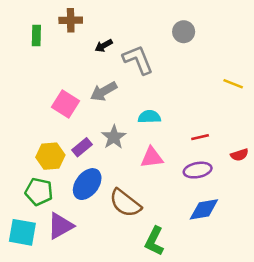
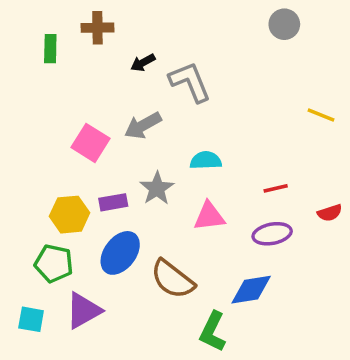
gray circle: (184, 32) -> (284, 24), moved
purple rectangle: (82, 147) -> (113, 202), turned 30
blue diamond: (204, 209) -> (251, 290), moved
cyan square: (22, 232) -> (31, 319), size x0.7

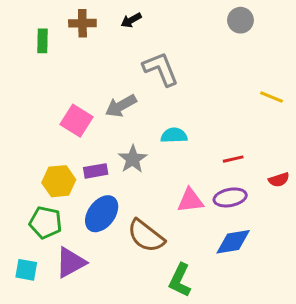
black arrow: (143, 63) -> (131, 20), moved
pink triangle: (209, 216) -> (190, 200), moved
blue diamond: (251, 290) -> (233, 242), moved

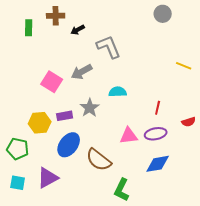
black arrow: (131, 20) -> (78, 30), moved
red line: (233, 159) -> (158, 108), turned -64
green pentagon: (45, 223) -> (18, 149), moved

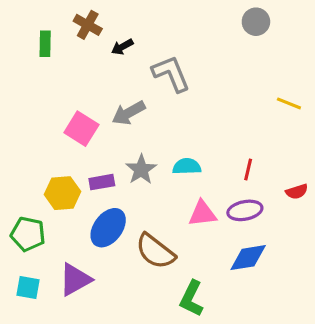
brown cross: (56, 16) -> (88, 25), turned 30
cyan semicircle: (118, 92) -> (187, 166), moved

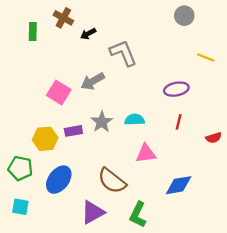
yellow line: (289, 103) -> (206, 57), moved
purple ellipse: (245, 210) -> (176, 89), moved
blue ellipse: (108, 228) -> (59, 180), moved
purple triangle: (75, 280) -> (93, 212), moved

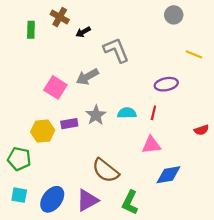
red line: (179, 122) -> (153, 113), moved
pink triangle: (146, 154) -> (151, 145), moved
blue ellipse: (59, 180) -> (52, 199), moved

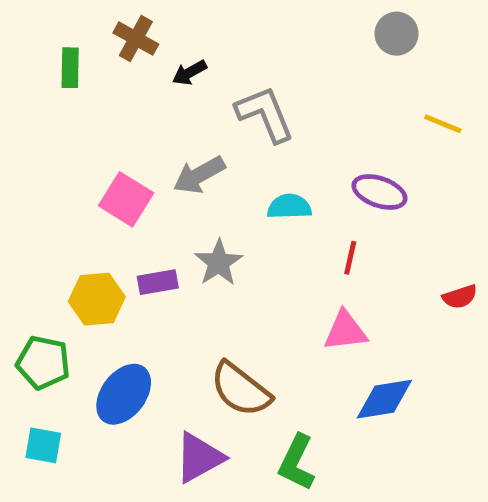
purple ellipse: (166, 84) -> (379, 192), turned 30
cyan semicircle: (127, 113) -> (289, 207), moved
blue ellipse: (52, 199) -> (124, 394), moved

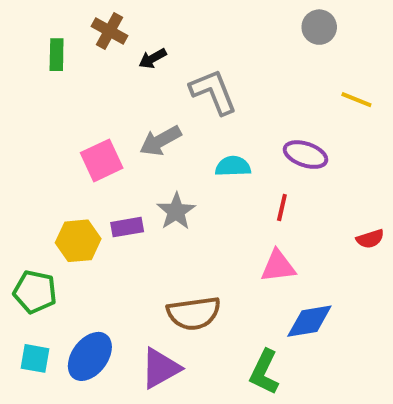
pink square: (126, 199) -> (102, 160), turned 33
brown semicircle: (241, 389) -> (194, 313), turned -46
blue ellipse: (124, 394) -> (90, 356), moved
green L-shape: (297, 462) -> (264, 372), moved

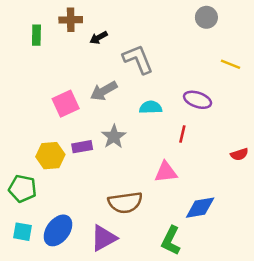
brown cross: (109, 31) -> (71, 20), turned -30
pink triangle: (278, 266) -> (166, 172), moved

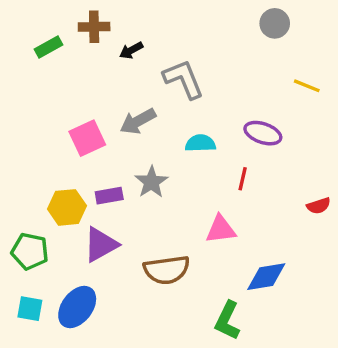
green rectangle: (36, 35) -> (48, 47), turned 60
purple triangle: (104, 238) -> (101, 245), moved

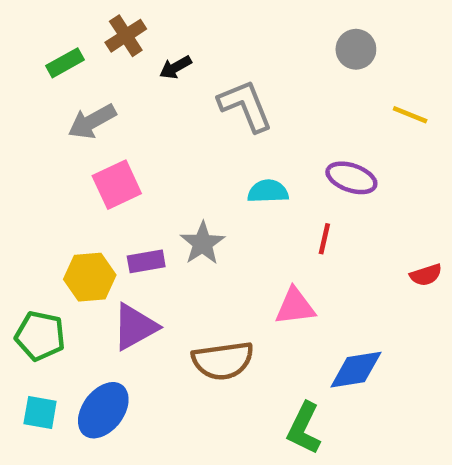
gray circle: (275, 23) -> (356, 49), moved
brown cross: (94, 27) -> (126, 36), turned -32
gray arrow: (138, 121) -> (92, 121), moved

